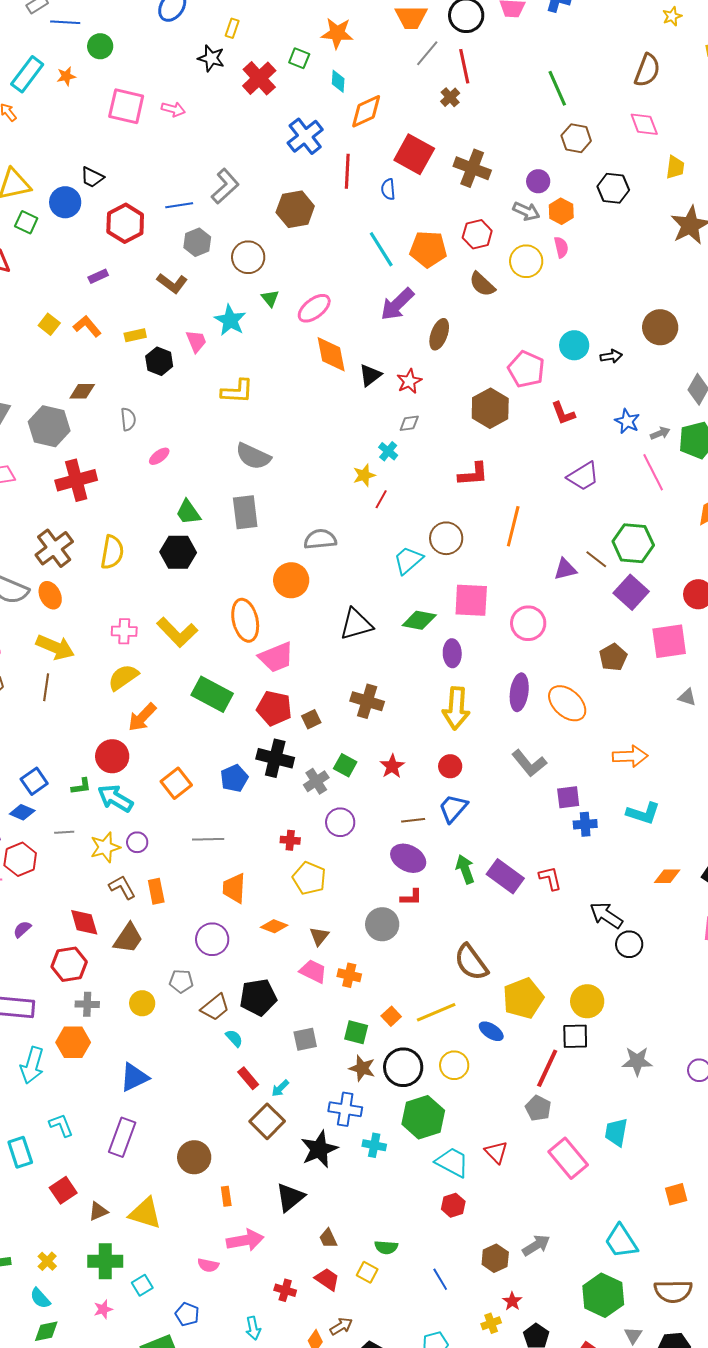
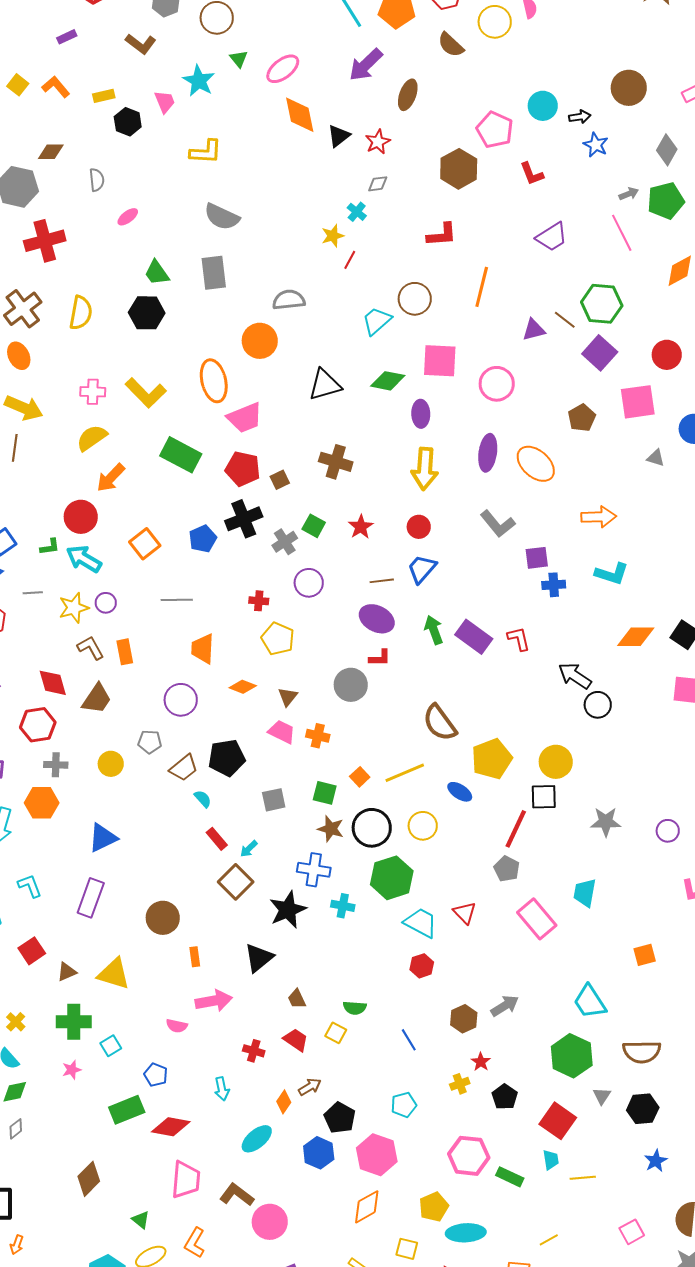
blue star: (627, 421) -> (596, 145), moved
black cross: (275, 758) -> (244, 519), turned -36
orange diamond: (667, 876) -> (636, 637), size x1.4

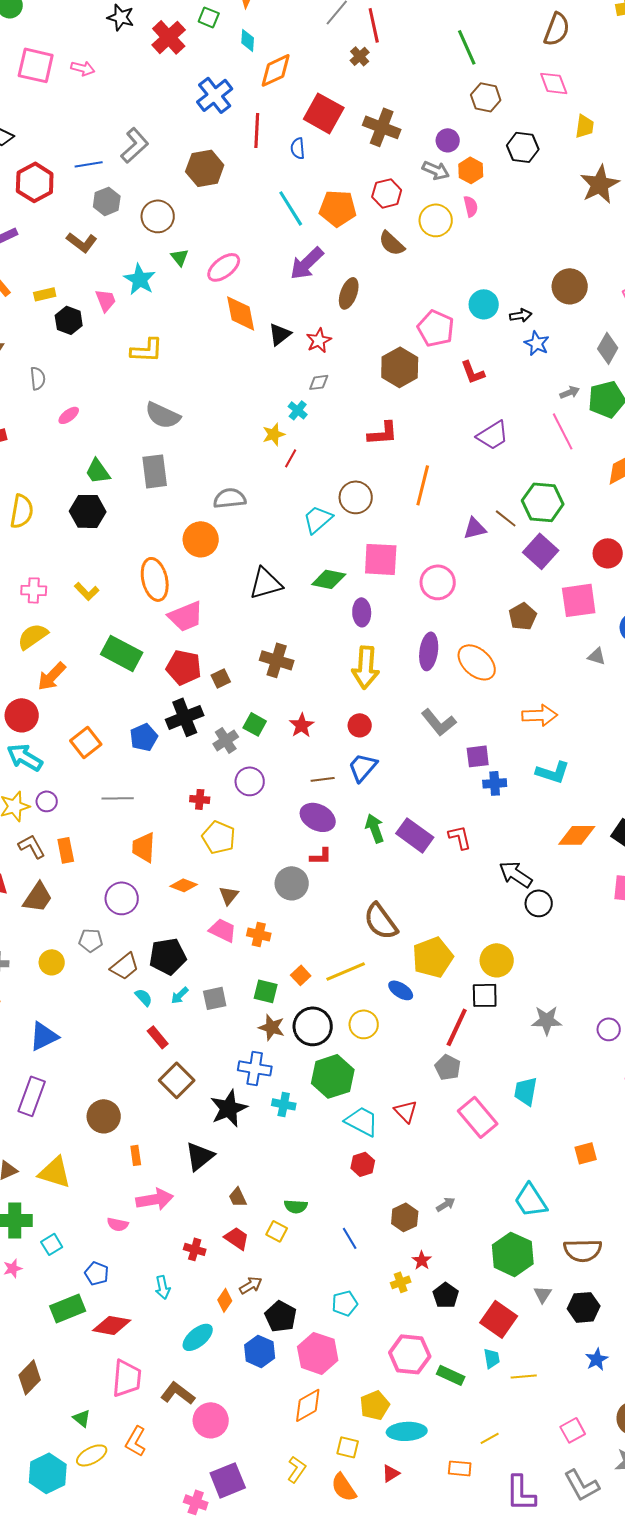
yellow L-shape: (146, 393) -> (87, 591), size x0.6
cyan arrow: (249, 849) -> (180, 995), moved
gray arrow: (505, 1006) -> (446, 1204), size x0.7

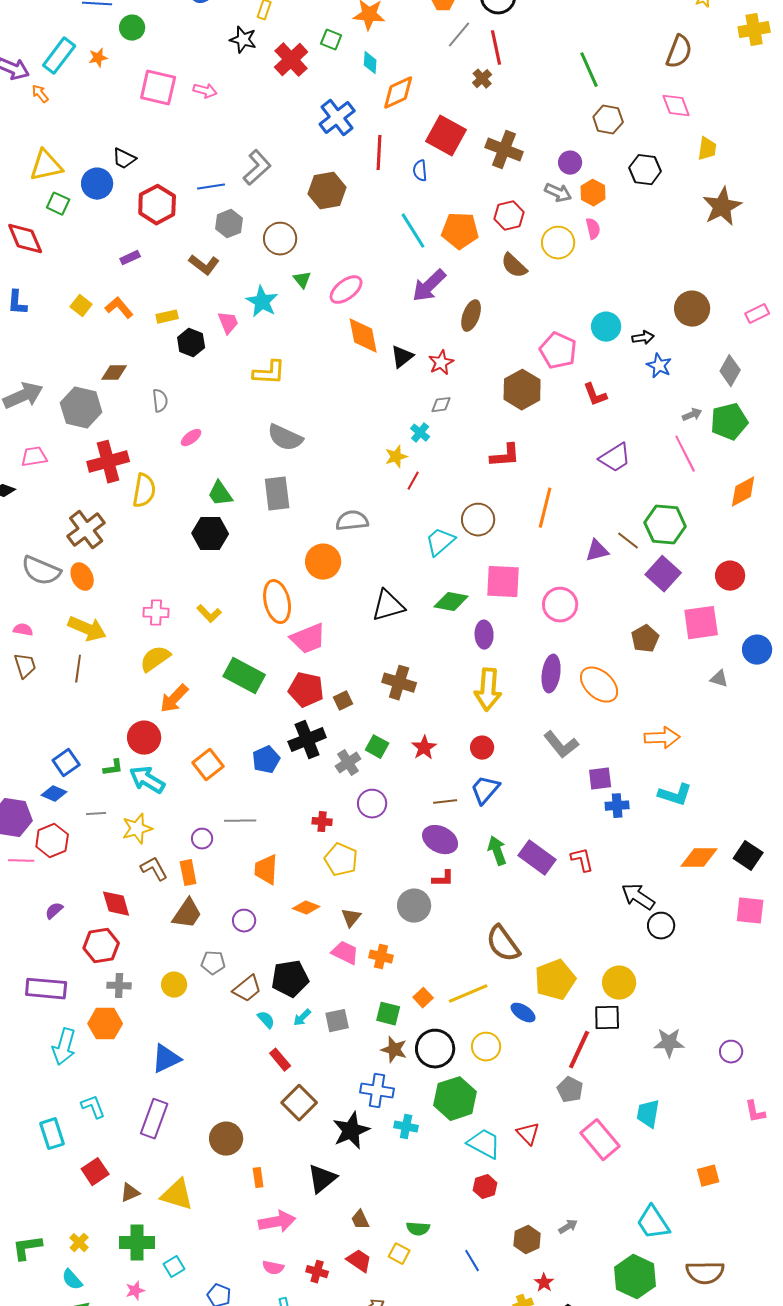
yellow semicircle: (22, 511) -> (144, 491), moved
purple circle: (47, 801) -> (202, 839), moved
brown trapezoid: (38, 897) -> (187, 914), moved
purple circle: (122, 898) -> (244, 921), size x0.7
pink semicircle: (118, 1224) -> (273, 1268), moved

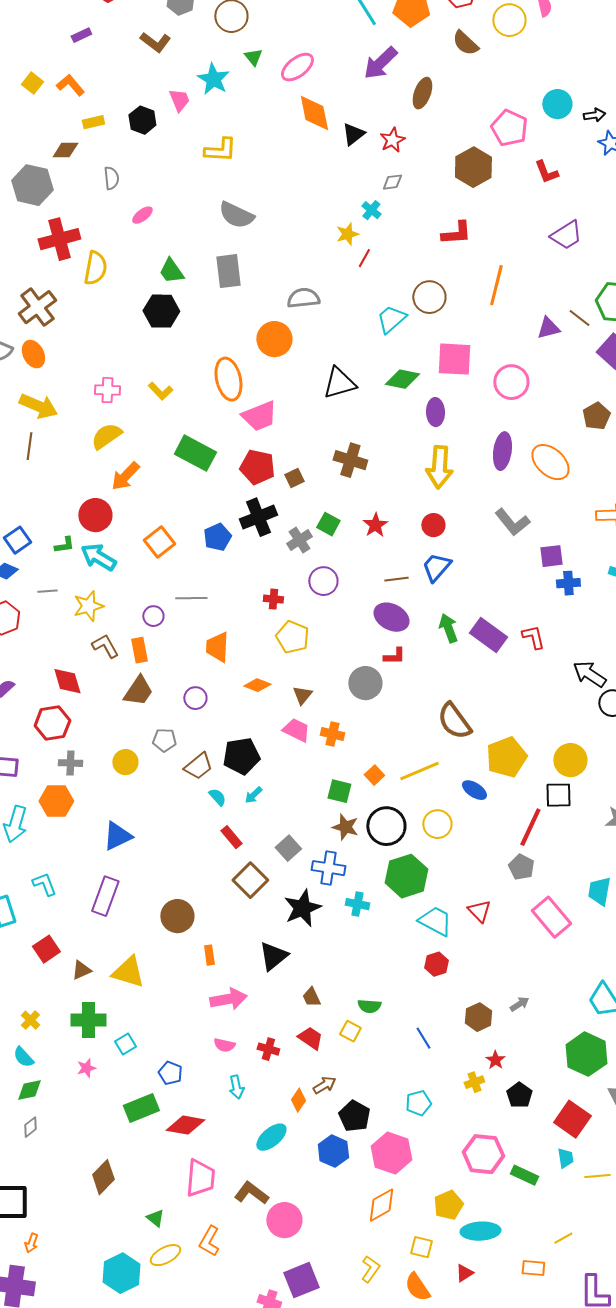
yellow rectangle: (167, 317) -> (93, 122), moved
gray square: (337, 1021) -> (288, 848), moved, turned -30

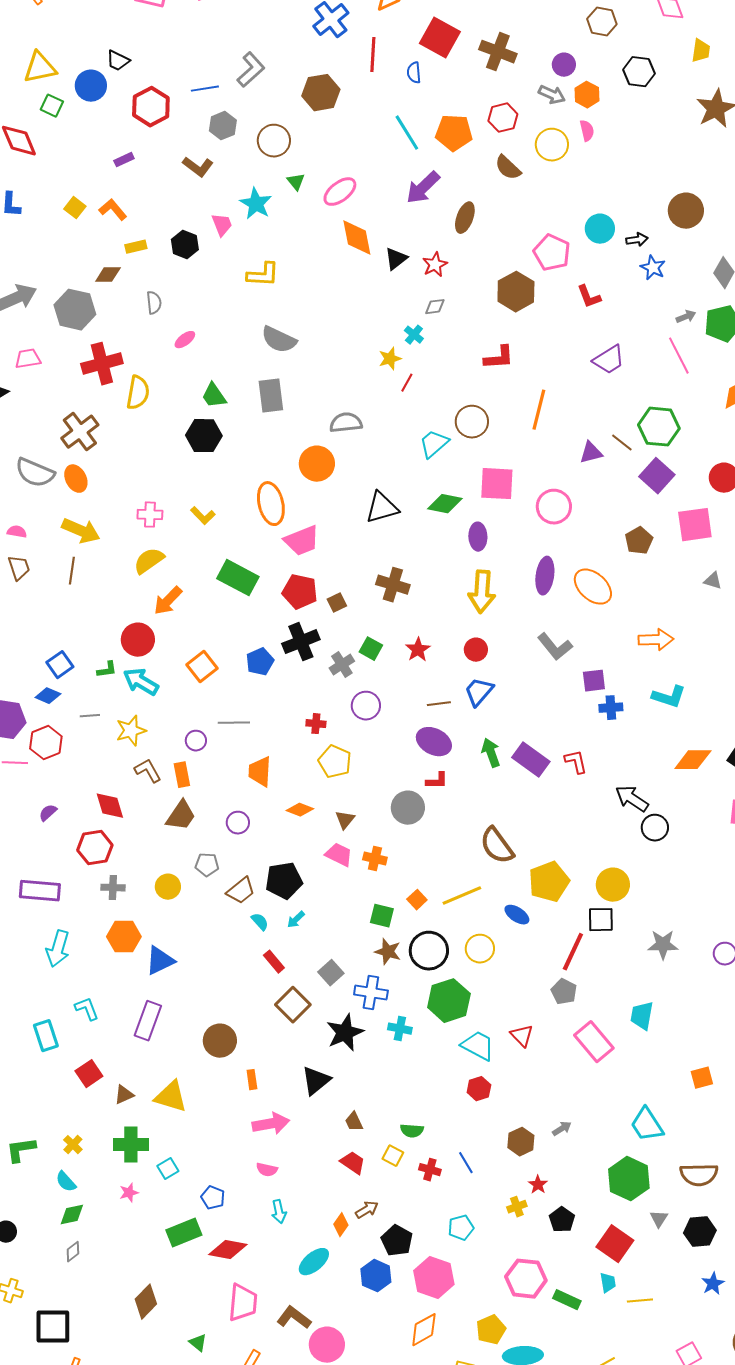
orange hexagon: (56, 801) -> (124, 937), moved
red cross: (268, 1049) -> (430, 1170), moved

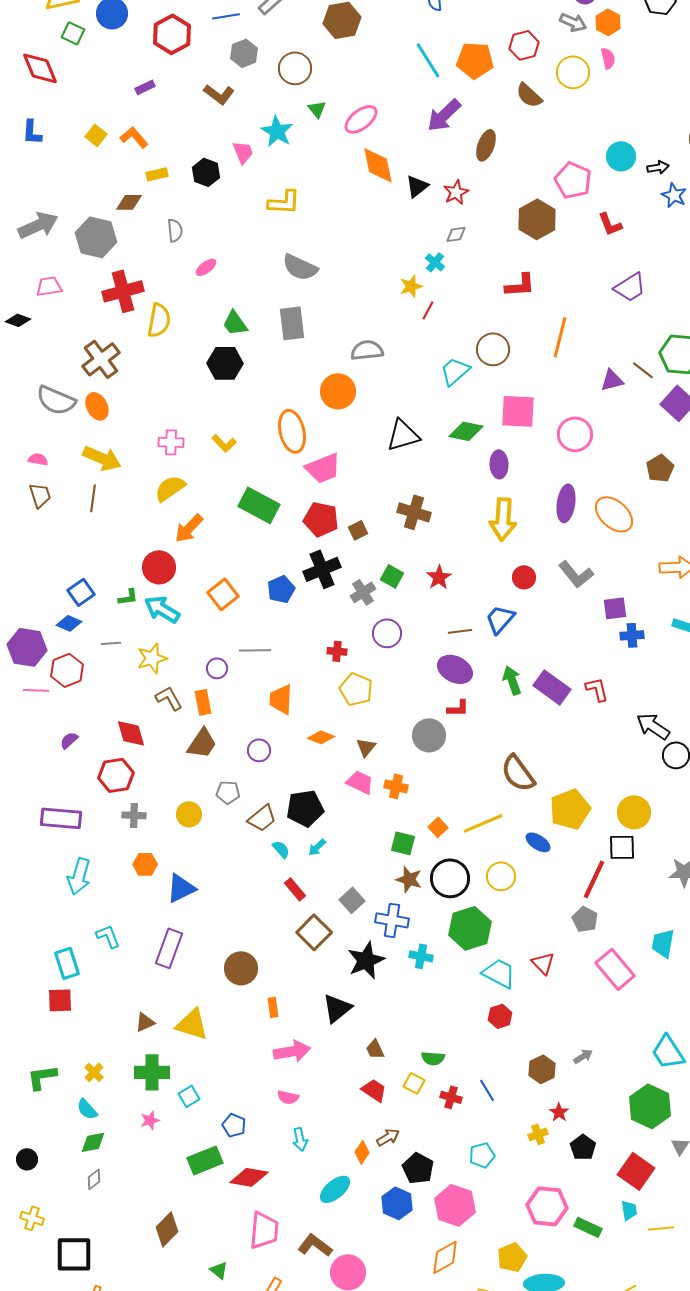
red circle: (476, 650) -> (524, 577), moved
orange hexagon: (124, 937) -> (145, 864), size x0.7
red square: (89, 1074) -> (60, 1000), moved, turned 32

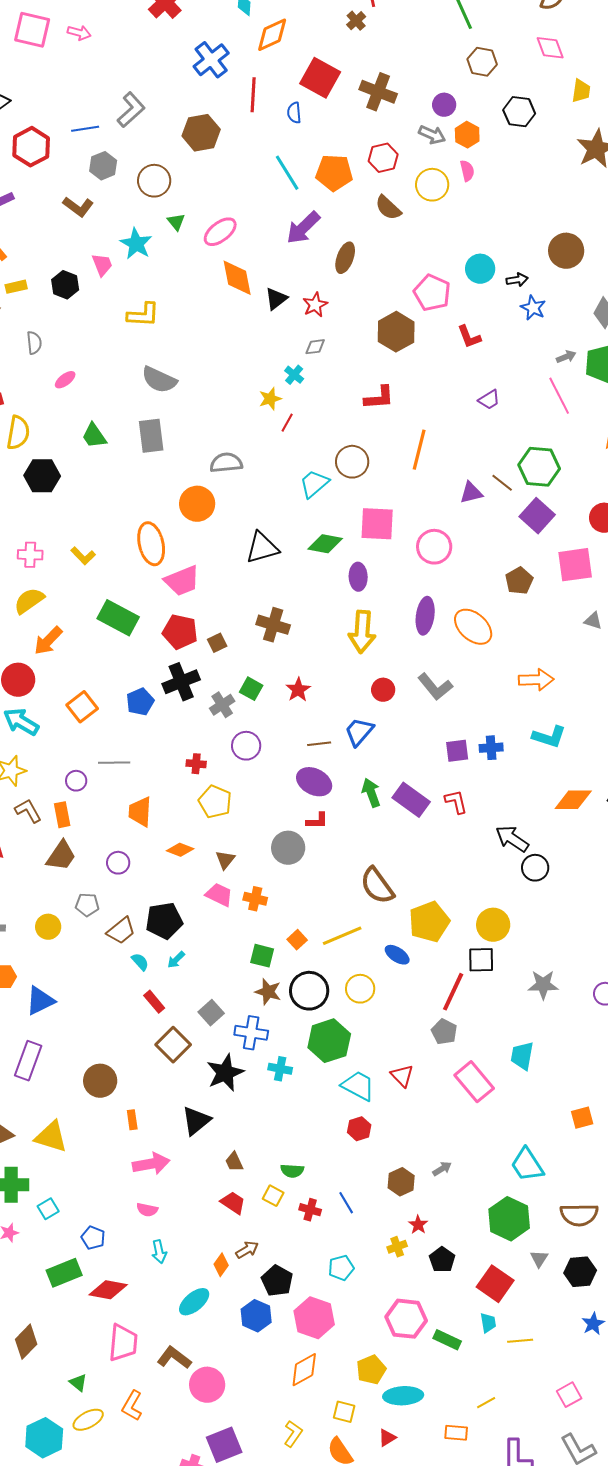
purple trapezoid: (630, 287) -> (489, 400), size x0.7
black hexagon: (225, 363) -> (42, 476), moved
purple square: (615, 608) -> (457, 751), moved

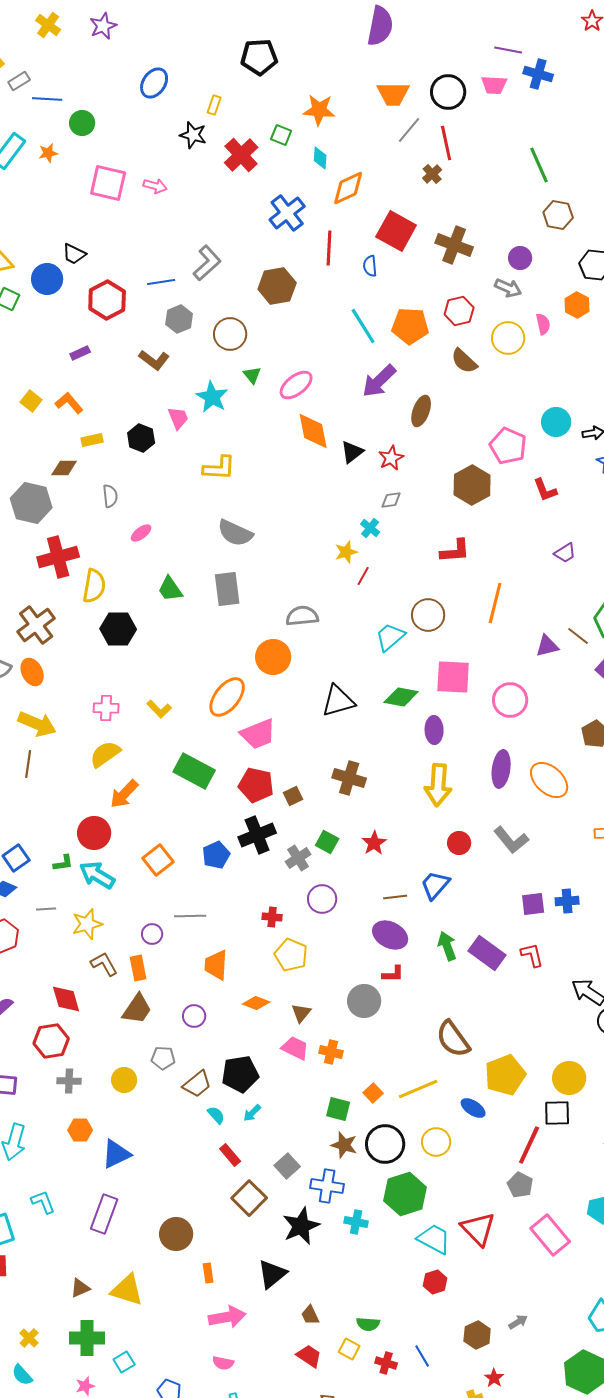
orange hexagon: (467, 135) -> (577, 305), moved
orange ellipse: (151, 544) -> (227, 697), turned 51
red triangle: (402, 1076) -> (478, 1229), size x1.5

